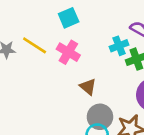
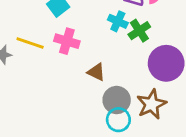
cyan cross: (119, 46) -> (118, 21), turned -30

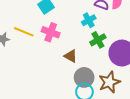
cyan cross: (118, 21) -> (89, 20), turned 32
green cross: (139, 31) -> (98, 40), moved

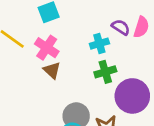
brown triangle: (71, 56) -> (52, 70), moved

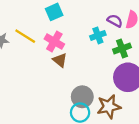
green cross: (105, 72) -> (122, 48), moved

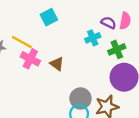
pink cross: (54, 41) -> (30, 59), moved

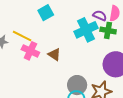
cyan cross: (93, 38) -> (86, 30), size x1.6
green cross: (117, 49) -> (108, 30), moved, turned 35

